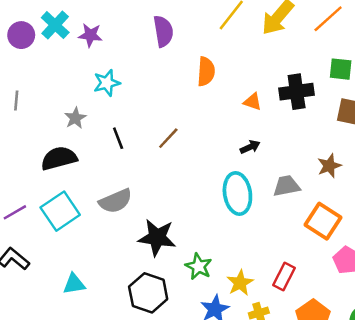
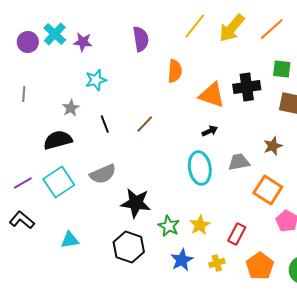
orange triangle: (253, 102) -> (212, 95), size x1.8
yellow star: (240, 283) -> (200, 225), moved

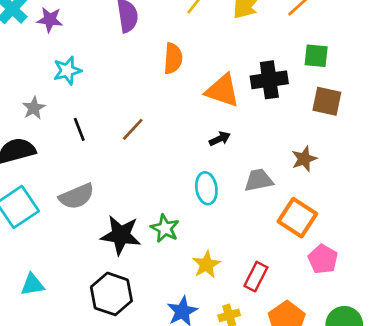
cyan ellipse: (200, 168) -> (206, 188), size x0.7
green star: (169, 226) -> (165, 228), moved

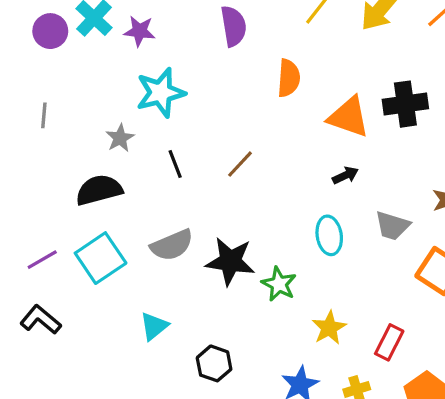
cyan star: (67, 70) -> (161, 93), size x1.4
gray trapezoid: (259, 180) -> (392, 226), turned -152
black star: (121, 235) -> (230, 261), moved
cyan triangle: (32, 285) -> (154, 326), moved, turned -30
black hexagon: (111, 294) -> (214, 363), size x0.7

